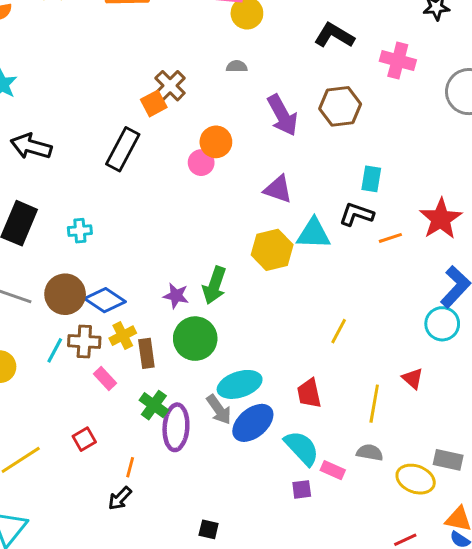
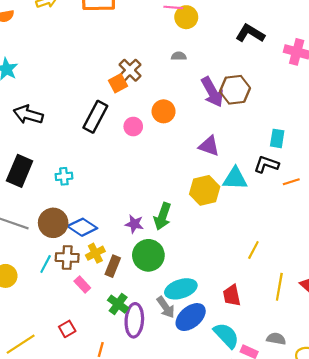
brown hexagon: (340, 106) -> (235, 90), moved
pink circle: (201, 163) -> (133, 127), moved
brown rectangle: (146, 353) -> (113, 266), turned 30
yellow line: (374, 404) -> (279, 287), moved

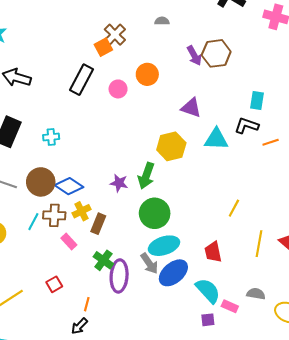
purple arrow: (212, 92) -> (194, 56), size x0.7
yellow hexagon: (205, 190) -> (171, 146), moved
green circle: (148, 255) -> (155, 213), moved

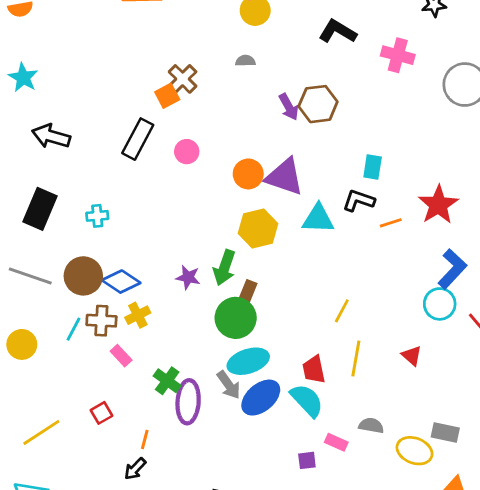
orange circle: (147, 74) -> (248, 174), moved
purple triangle: (191, 108) -> (285, 177), size x1.4
brown rectangle: (98, 224) -> (247, 294), moved
yellow line: (259, 244) -> (356, 358), moved
cyan semicircle: (208, 291) -> (307, 400), moved

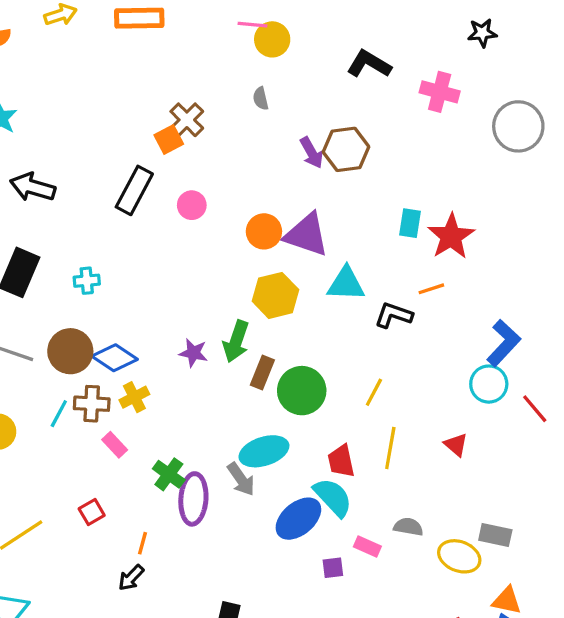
gray semicircle: (245, 61) -> (261, 98), turned -102
black L-shape: (359, 201) -> (394, 315), moved
red star: (438, 205) -> (451, 236), moved
green circle: (236, 318) -> (302, 391), moved
blue ellipse: (261, 398) -> (298, 519), moved

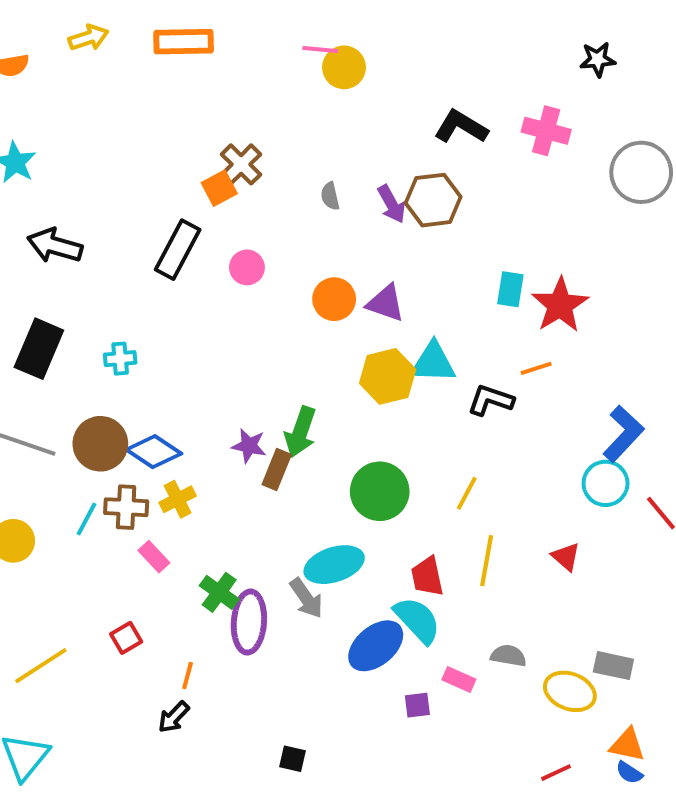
black L-shape: (369, 64) -> (461, 127), moved
gray semicircle: (261, 98) -> (330, 196), moved
purple triangle: (307, 235) -> (386, 303), size x0.7
yellow hexagon: (275, 295) -> (388, 376), moved
brown rectangle: (262, 373) -> (277, 469), moved

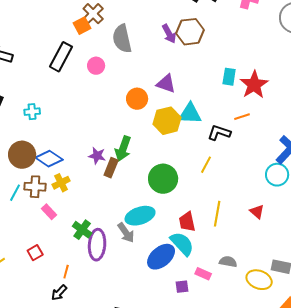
gray semicircle: (330, 196) -> (122, 39), moved, size x2.0
orange circle: (334, 299) -> (137, 99), moved
yellow line: (467, 493) -> (206, 165), moved

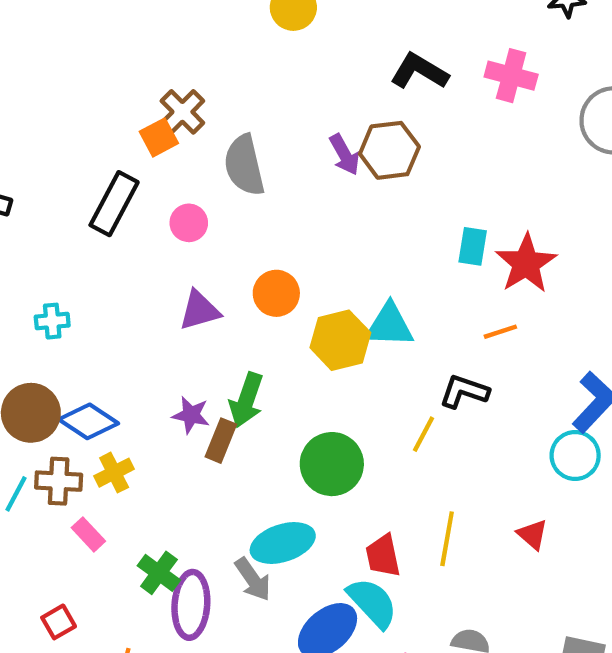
purple triangle: (166, 84) -> (199, 310), moved, turned -35
black L-shape: (219, 133) -> (464, 391), moved

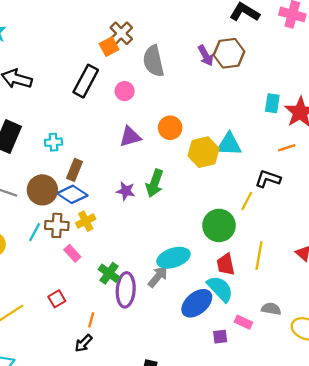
brown rectangle: (221, 441) -> (75, 170), moved
green circle: (332, 464) -> (219, 225), moved
gray arrow: (253, 579) -> (158, 277), turned -105

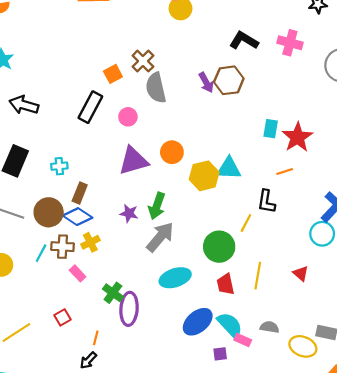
brown cross: (121, 33) -> (143, 61), moved
purple triangle: (130, 137) -> (133, 161), size x1.4
black L-shape: (268, 179) -> (266, 202), turned -100
gray arrow: (158, 277) -> (160, 237), moved, size x1.4
cyan semicircle: (220, 289) -> (230, 325), moved

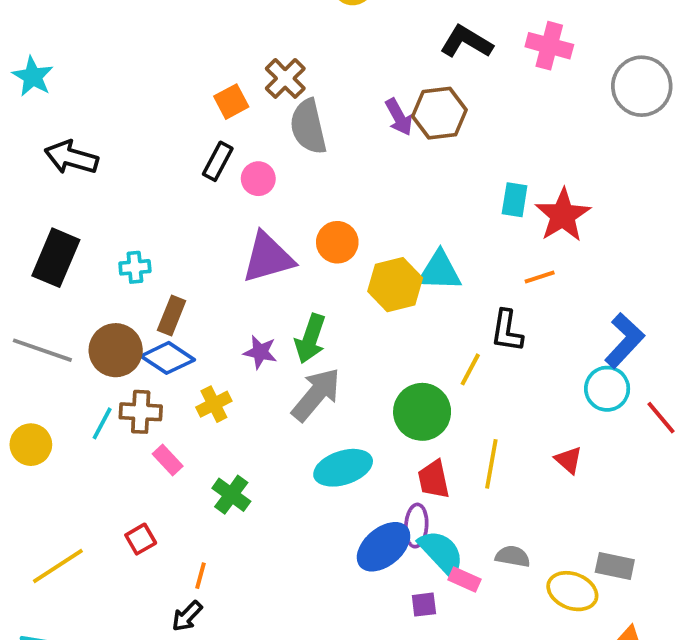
black rectangle: (90, 107) -> (218, 161), moved, size x0.7
yellow cross: (90, 242) -> (214, 404), moved
purple ellipse: (129, 309) -> (416, 526), moved, size x0.7

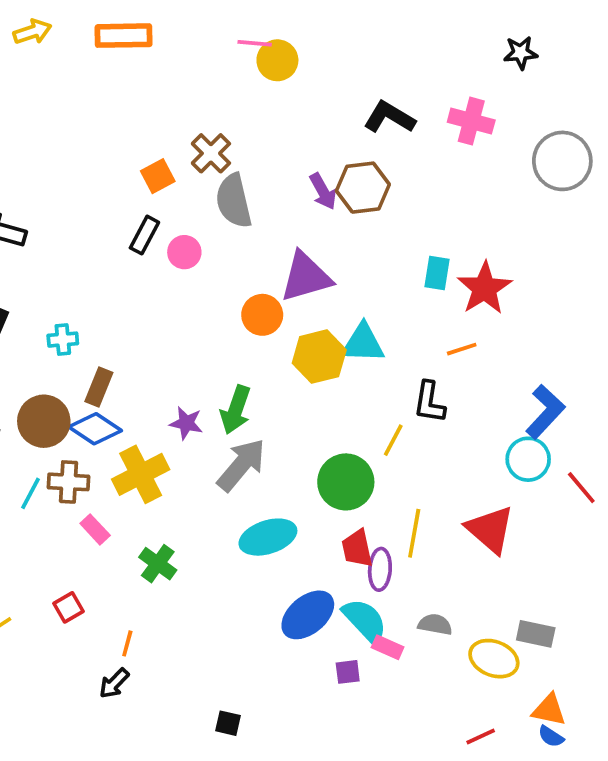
purple triangle: (268, 258) -> (306, 277), moved
yellow cross: (214, 404) -> (141, 474), size x1.6
red triangle: (569, 460) -> (490, 529), size x1.8
purple ellipse: (416, 526) -> (380, 569), moved

